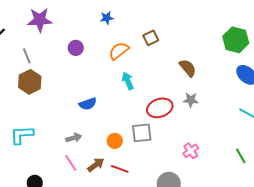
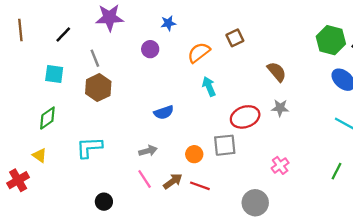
blue star: (107, 18) -> (168, 23), moved
green line: (241, 156) -> (337, 171), turned 56

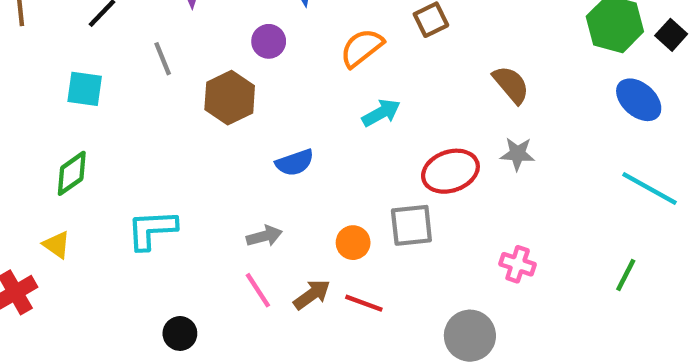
cyan arrow: (209, 86) -> (381, 113), turned 84
brown hexagon: (98, 88) -> (230, 98), moved
pink cross: (280, 165) -> (518, 264), turned -36

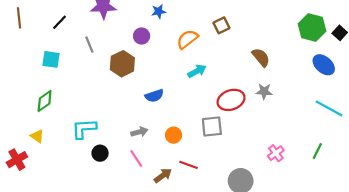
orange circle: (353, 243) -> (174, 135), moved
pink cross: (518, 264) -> (276, 153), moved, turned 35
brown arrow: (312, 295) -> (163, 176), moved
black circle: (180, 333) -> (100, 153), moved

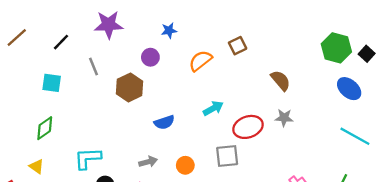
brown line: (19, 18) -> (17, 37), turned 54
cyan arrow: (197, 71) -> (213, 108), moved

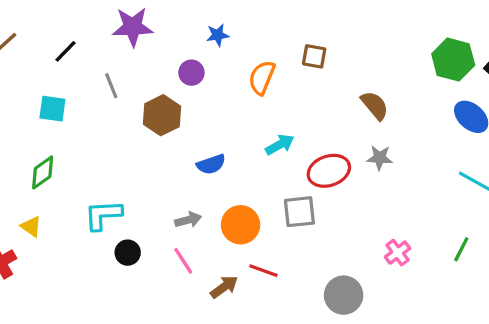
brown square: (238, 46) -> (314, 56), turned 36
orange semicircle: (200, 61) -> (262, 78), turned -30
orange circle: (185, 165) -> (241, 225), size x1.5

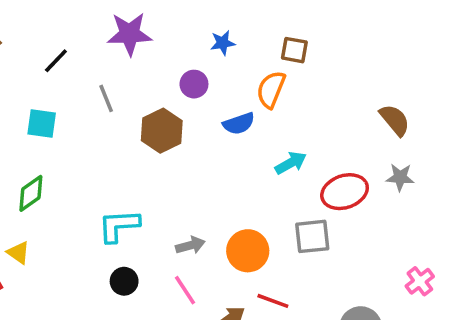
brown square: (314, 56) -> (294, 50), moved
blue semicircle: (211, 164) -> (239, 124), moved
cyan L-shape: (103, 215) -> (119, 226), moved

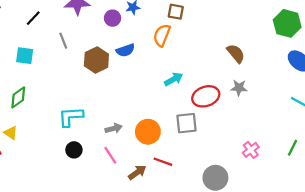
purple circle: (194, 84) -> (113, 18), moved
blue semicircle: (239, 124) -> (125, 50), moved

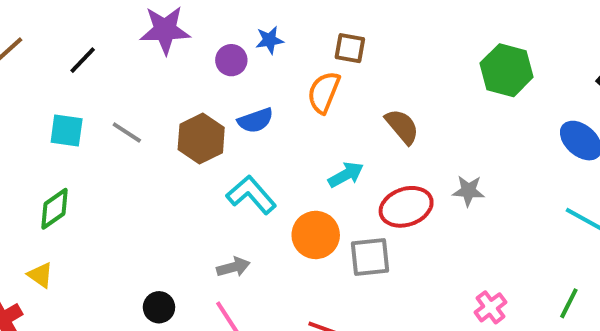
green hexagon: (287, 23) -> (507, 70), moved
gray line: (63, 41) -> (127, 132), moved, turned -35
brown semicircle: (236, 53) -> (402, 126), moved
cyan L-shape: (71, 117) -> (251, 195), moved, turned 52
orange circle: (148, 132) -> (316, 235), moved

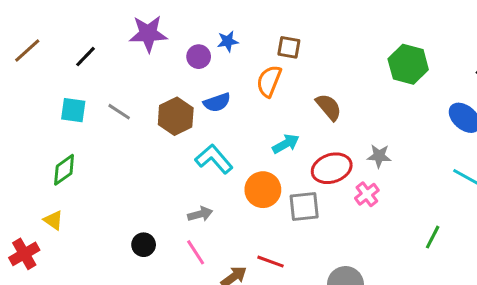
green line: (569, 303) -> (433, 237), moved
pink cross: (490, 307) -> (367, 194), moved

